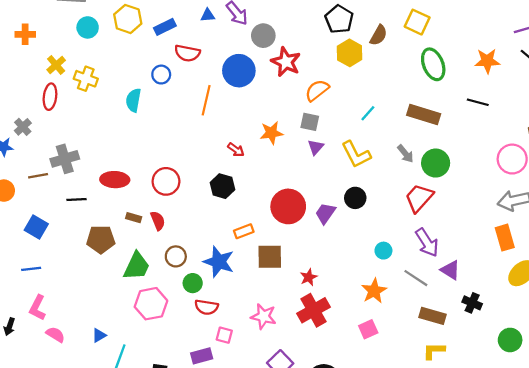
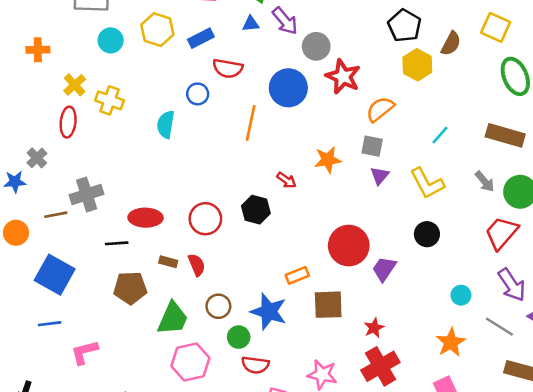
black hexagon: (222, 186) -> (256, 210), moved
black line: (77, 199) -> (117, 243), moved
purple trapezoid: (325, 213) -> (384, 269), moved
blue square: (36, 227) -> (55, 275), size x1.4
pink L-shape: (37, 308) -> (84, 352), moved, turned 50

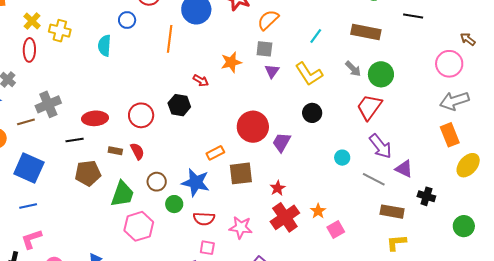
orange star: (451, 342) -> (318, 211), moved, size x0.7
pink L-shape: (84, 352) -> (31, 239), moved
red semicircle: (255, 365) -> (204, 219), moved

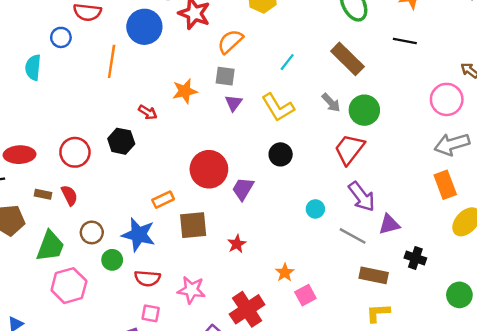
brown rectangle: (366, 32) -> (347, 59), turned 32
purple triangle: (404, 169) -> (389, 224), turned -42
red cross: (285, 217) -> (247, 309), moved

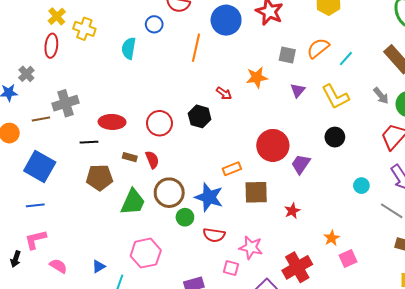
orange semicircle: (230, 41) -> (318, 48), moved
gray square: (225, 76) -> (287, 55), moved
brown circle: (92, 232) -> (169, 193), size x1.5
pink hexagon: (69, 286) -> (146, 253), moved
pink square: (151, 313) -> (231, 268), moved

